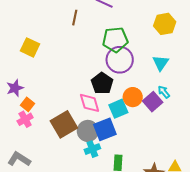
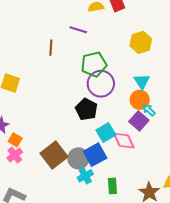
orange circle: (133, 97) -> (140, 100), moved
pink diamond: (90, 103) -> (124, 141), moved

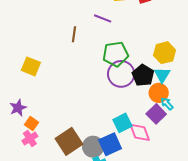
yellow hexagon: (141, 42) -> (165, 53), moved
black pentagon: (86, 109) -> (143, 75), moved

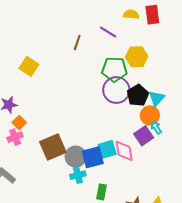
yellow hexagon: (165, 53) -> (137, 57), moved
cyan square: (122, 123) -> (107, 149), moved

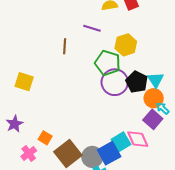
green pentagon: (114, 69) -> (108, 63), turned 30
orange square: (19, 123) -> (45, 138), moved

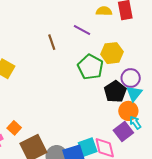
brown line: (65, 46) -> (52, 42), turned -35
purple circle: (115, 82) -> (131, 78), moved, size x0.7

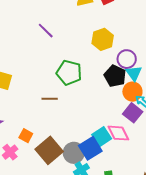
purple line: (82, 30) -> (46, 31), moved, turned 30
brown line: (52, 42) -> (50, 99), moved, turned -56
green pentagon: (90, 67) -> (69, 73), moved

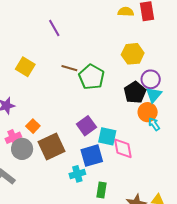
purple line: (46, 31) -> (54, 28), moved
brown line: (50, 99) -> (69, 68), moved
purple square: (133, 113) -> (86, 126), moved
cyan square: (102, 137) -> (107, 136), moved, turned 30
gray circle: (74, 153) -> (22, 149), moved

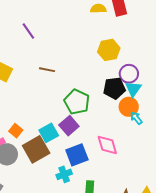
green pentagon: (91, 77) -> (77, 102), moved
black pentagon: (135, 92) -> (114, 88), turned 30
cyan square: (107, 136) -> (49, 133), moved, turned -36

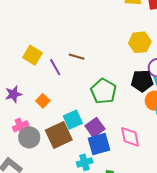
purple line: (28, 31) -> (55, 67), moved
purple square: (69, 126) -> (95, 127), moved
orange square: (16, 131) -> (43, 101), moved

